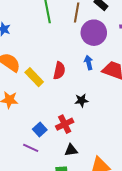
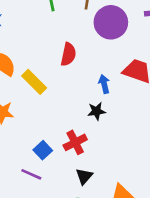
blue arrow: (89, 63) -> (104, 84), moved
red semicircle: (59, 71) -> (68, 54), moved
black triangle: (71, 150) -> (84, 176), turned -40

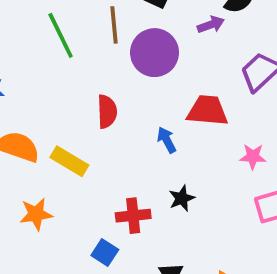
black star: (96, 111) -> (182, 198), moved
red cross: (75, 142) -> (133, 216), moved, turned 35

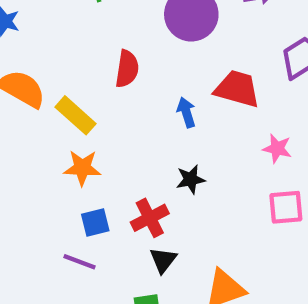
orange star: (36, 214) -> (82, 168), moved
red cross: (133, 216) -> (150, 218), moved, turned -32
blue square: (105, 252) -> (95, 222), turned 32

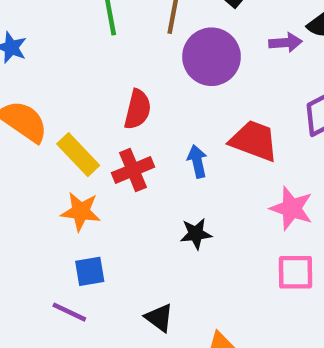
pink star: (277, 148) -> (291, 208), size x1.4
red cross: (150, 218) -> (133, 170), moved
black triangle: (163, 260) -> (159, 318), turned -36

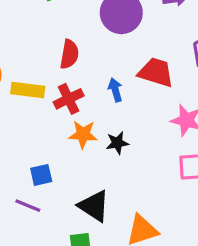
yellow rectangle: (78, 155) -> (28, 90), turned -36
orange star: (81, 212) -> (83, 134), moved
black triangle: (159, 318) -> (94, 206), size x1.5

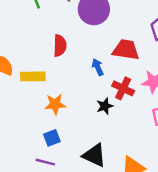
red cross: (69, 99) -> (123, 88), moved, turned -30
orange star: (83, 134) -> (55, 104), moved

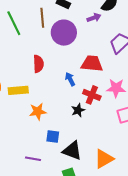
blue square: (52, 138) -> (53, 136), moved, turned 32

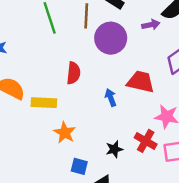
red cross: (92, 95) -> (146, 141), moved
black star: (78, 110) -> (114, 149), moved
orange star: (38, 112) -> (65, 133), turned 30

